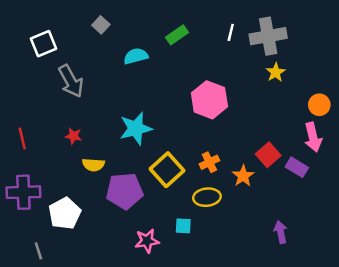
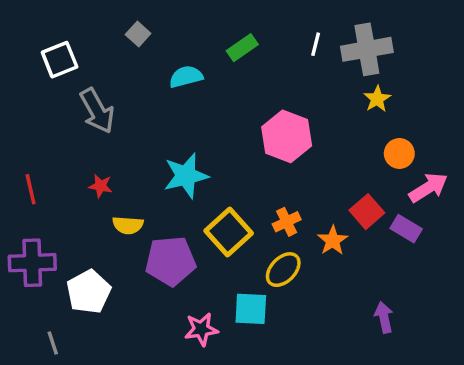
orange circle: (319, 105) -> (399, 153), moved
pink arrow: (313, 137) -> (428, 188), turned -108
yellow ellipse: (207, 197) -> (283, 270), turned -40
cyan square: (183, 226) -> (251, 309), size x1.5

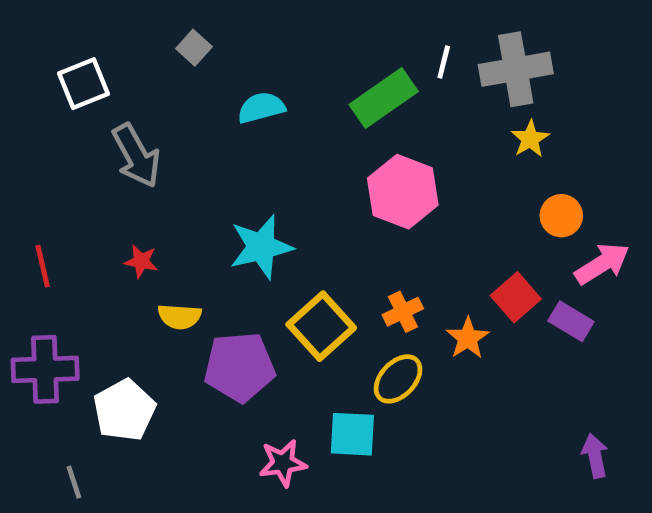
green rectangle: (242, 48) -> (384, 98), moved, size x1.5
purple arrow: (384, 317) -> (595, 456), moved

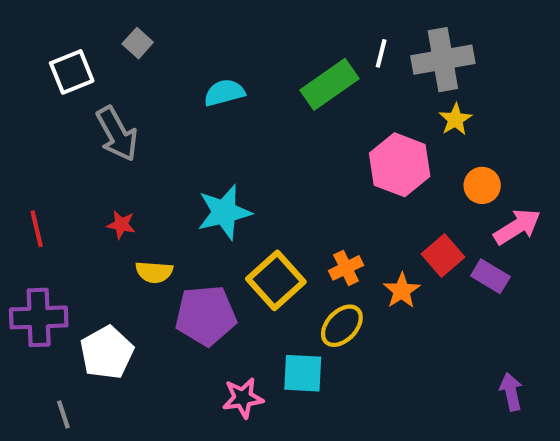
gray square: (194, 48) -> (138, 43), moved
pink hexagon: (403, 192) -> (400, 165), moved

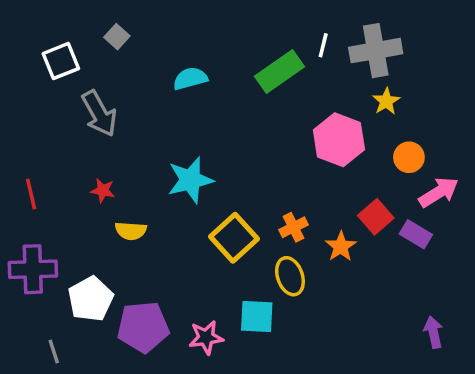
purple pentagon: (206, 315) -> (143, 327), moved
yellow ellipse: (342, 326) -> (290, 276), turned -63

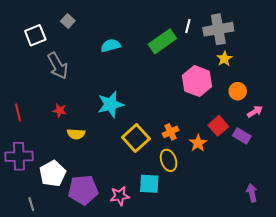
pink arrow: (439, 192) -> (255, 112), size x0.7

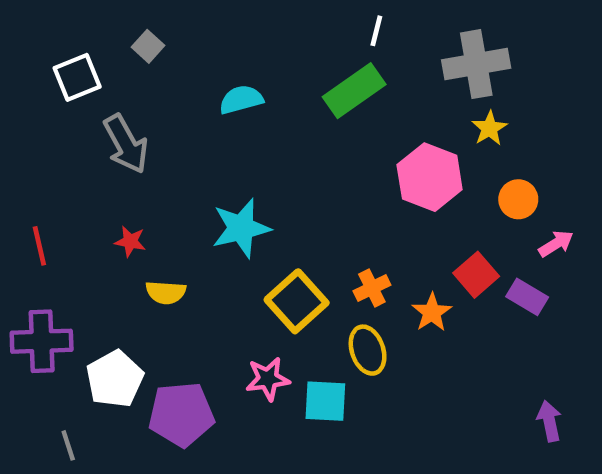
white line: (188, 26) -> (376, 31), moved
pink star: (120, 196) -> (268, 379), moved

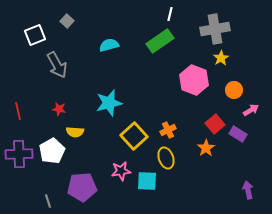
orange star: (432, 312) -> (206, 148), moved
white pentagon: (115, 379) -> (52, 151), moved
gray line: (68, 445) -> (48, 201), moved

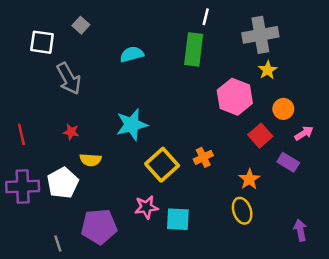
white square: (35, 35) -> (42, 42), turned 30
green rectangle: (160, 41) -> (194, 49), turned -48
red square: (215, 124) -> (260, 136), moved
yellow ellipse: (166, 158) -> (242, 211), moved

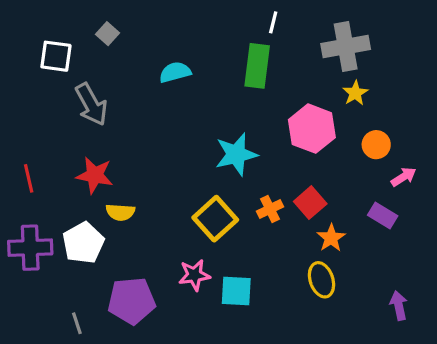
cyan star: (132, 125) -> (236, 154), moved
red star: (71, 132) -> (95, 175), size x1.6
red square: (260, 136) -> (310, 203), moved

